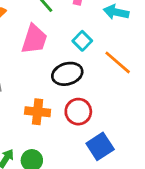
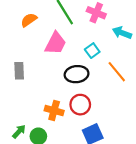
orange cross: (38, 112) -> (54, 111), moved

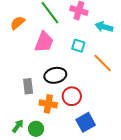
cyan square: (92, 51) -> (78, 46), turned -32
gray rectangle: (19, 71) -> (28, 86), moved
black ellipse: (77, 74) -> (55, 75), moved

